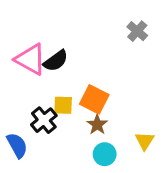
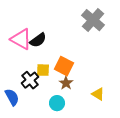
gray cross: (137, 31) -> (93, 20), size x1.6
yellow triangle: (145, 141) -> (98, 94), turned -32
cyan circle: (105, 154) -> (57, 103), moved

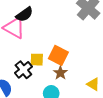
black semicircle: (38, 40) -> (24, 14), moved

